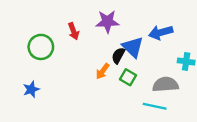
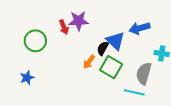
purple star: (107, 22) -> (79, 21), moved
green square: (128, 77) -> (111, 67), size x1.5
gray semicircle: (166, 85) -> (144, 73), turned -70

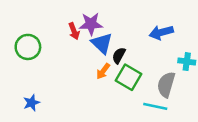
green circle: (35, 41) -> (28, 47), moved
blue triangle: (115, 41) -> (102, 43), moved
blue star: (27, 78) -> (32, 103), moved

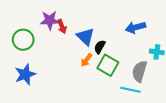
purple star: (91, 24) -> (50, 20), moved
blue star: (32, 103) -> (25, 74), moved, size x1.5

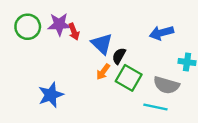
green circle: (23, 40) -> (28, 27), moved
gray semicircle: (140, 71) -> (166, 85), turned -90
blue star: (25, 74) -> (51, 95), moved

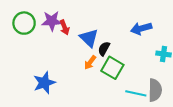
gray semicircle: (166, 85) -> (155, 90), moved, turned -105

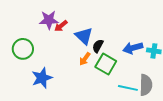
green circle: (24, 23) -> (23, 49), moved
red arrow: (65, 27) -> (61, 26), turned 72
blue arrow: (141, 28) -> (133, 48), moved

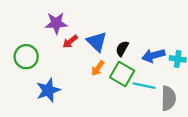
red arrow: (61, 26) -> (70, 42), moved
black semicircle: (98, 46) -> (122, 49), moved
cyan line: (128, 88) -> (144, 86), moved

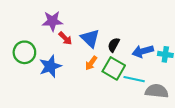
red arrow: (70, 42) -> (65, 38), turned -96
blue star: (48, 90) -> (50, 66), moved
gray semicircle: (168, 98) -> (157, 91), turned -85

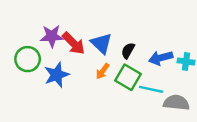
purple star: (52, 21) -> (52, 36), moved
red arrow: (65, 38) -> (74, 43), size x1.5

